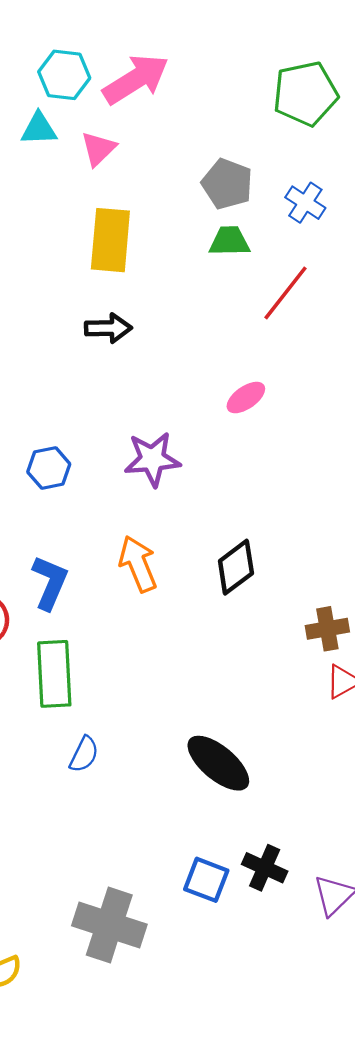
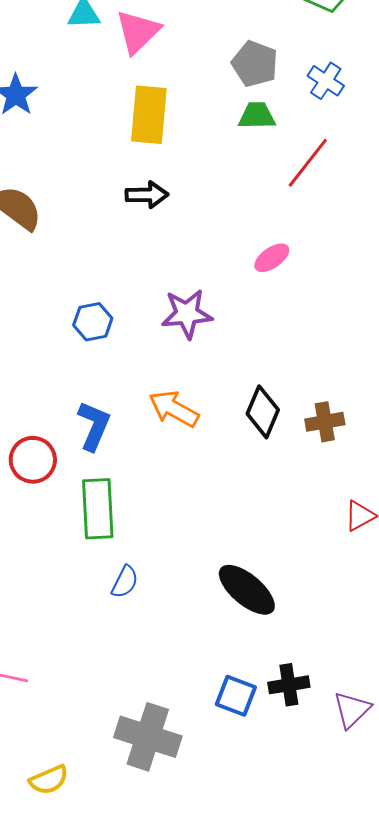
pink triangle: (98, 149) -> (138, 32), size x1.4
orange arrow: (138, 564) -> (174, 409), turned -39
black diamond: (236, 567) -> (263, 412), turned -30
brown cross: (327, 629) -> (325, 422), moved
black cross: (265, 868) -> (289, 685), turned -33

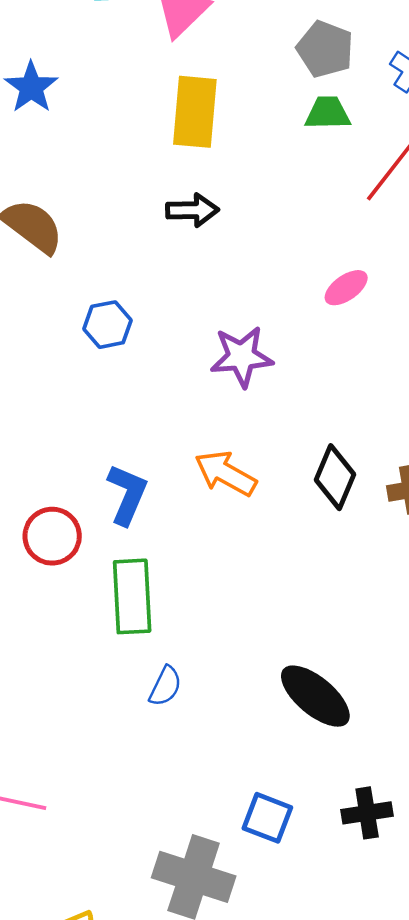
blue hexagon: (93, 322) -> (107, 325), moved
blue square: (236, 696) -> (267, 818), moved

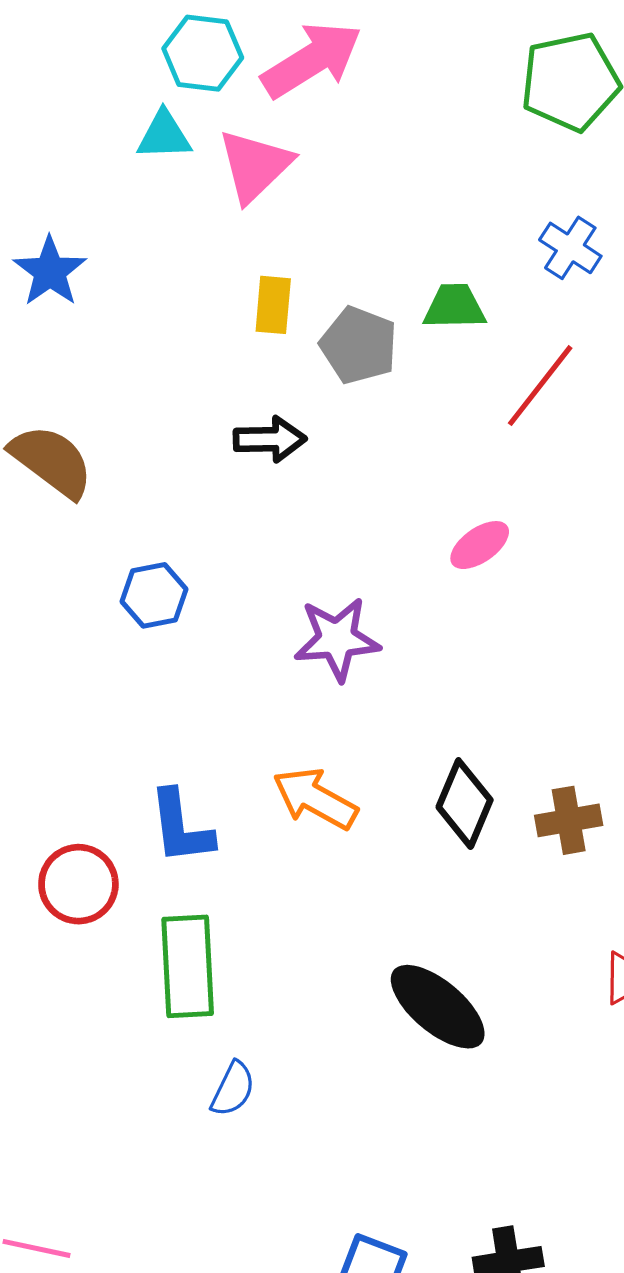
gray pentagon: (325, 49) -> (359, 345), moved
yellow rectangle: (195, 112) -> (273, 305), size x0.6
blue L-shape: (127, 494) -> (181, 827), turned 150
black ellipse: (315, 696) -> (438, 1007), moved

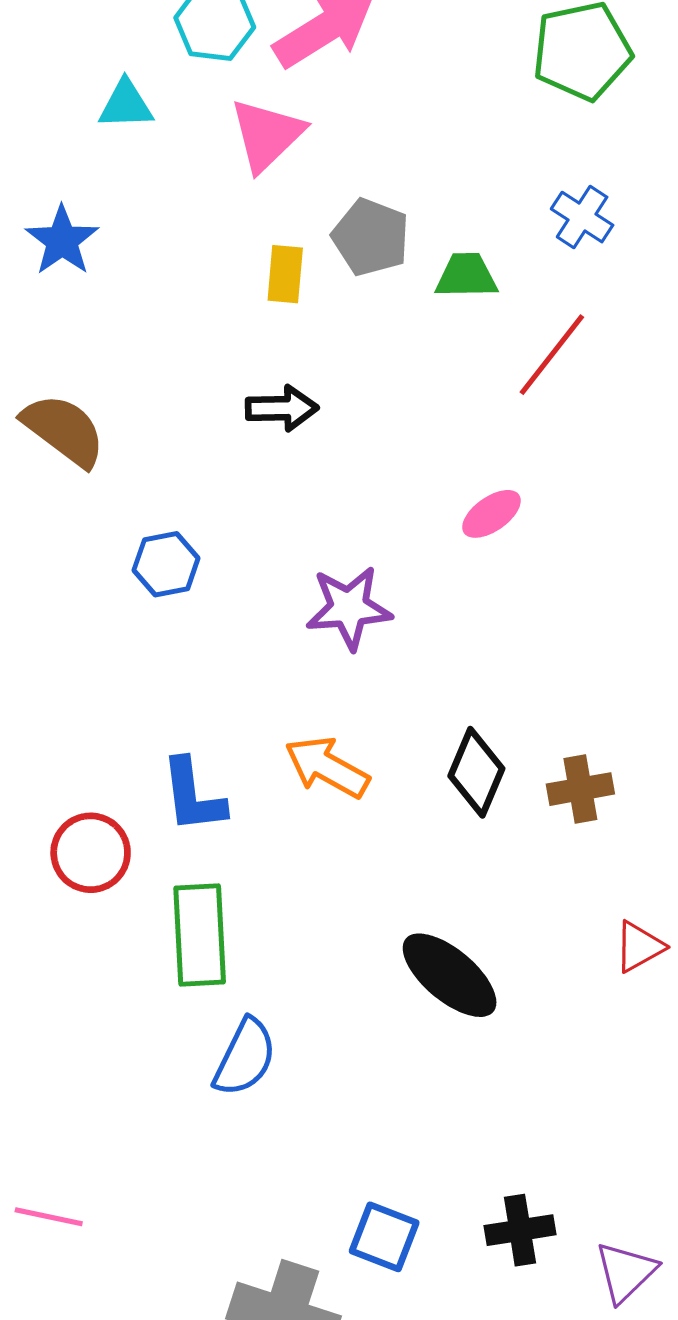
cyan triangle: (164, 135) -> (126, 105), moved
gray pentagon: (359, 345) -> (371, 237), moved
blue semicircle: (233, 1089) -> (245, 1057), size x1.4

